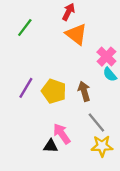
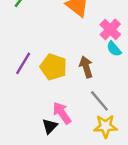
black triangle: (51, 146) -> (50, 126), turned -48

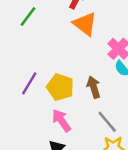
pink arrow: (62, 113) -> (61, 121), moved

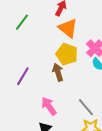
yellow pentagon: (60, 87) -> (67, 54), moved
brown arrow: (94, 87) -> (58, 72), moved

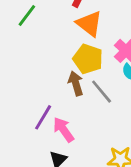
purple line: (23, 76) -> (43, 117), moved
gray line: (86, 107) -> (102, 92), moved

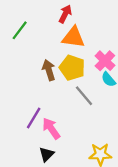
orange triangle: (89, 24) -> (73, 37), turned -30
brown arrow: (76, 83) -> (49, 70), moved

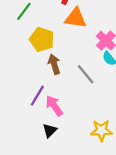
yellow pentagon: (72, 68) -> (42, 39), moved
brown arrow: (49, 70) -> (54, 64), moved

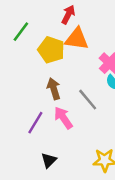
yellow pentagon: (42, 39) -> (51, 50), moved
pink arrow: (54, 106) -> (63, 118), moved

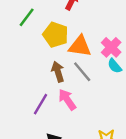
orange triangle: (77, 39) -> (80, 46), moved
gray line: (88, 100) -> (82, 72), moved

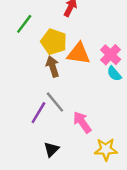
brown arrow: (58, 72) -> (53, 67), moved
gray line: (82, 72) -> (55, 102), moved
pink arrow: (67, 99) -> (82, 122), moved

